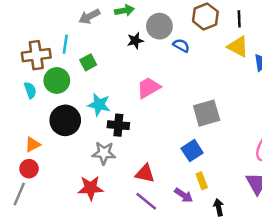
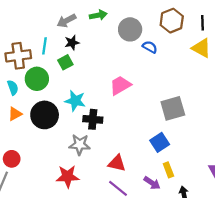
black star: (135, 41) -> (72, 43), moved
orange triangle: (33, 145) -> (15, 114), moved

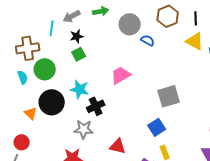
cyan line: (45, 46) -> (52, 28), moved
green square: (65, 62) -> (79, 54), moved
orange triangle: (15, 114) -> (31, 113), moved, turned -48
black cross: (93, 119) -> (96, 106), turned -30

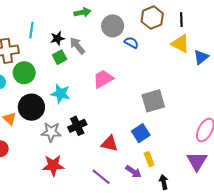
gray arrow: (72, 16) -> (77, 46), moved, turned 78
black cross: (96, 106) -> (77, 126), moved
gray star: (84, 129) -> (51, 132), moved
red triangle: (118, 146) -> (109, 144), moved

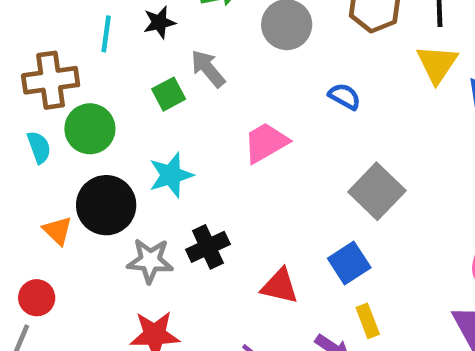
black star: (57, 38) -> (159, 22), moved
blue semicircle: (131, 43) -> (345, 96), moved
yellow triangle: (180, 44) -> (437, 64), turned 36
cyan star: (61, 94) -> (171, 175), turned -30
gray square: (153, 101) -> (377, 191), turned -30

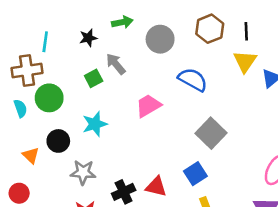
cyan line: (106, 34) -> (45, 42), moved
blue semicircle: (345, 96) -> (193, 80), size x1.6
black circle: (106, 205) -> (58, 141), size x0.7
black cross: (208, 247) -> (124, 192), moved

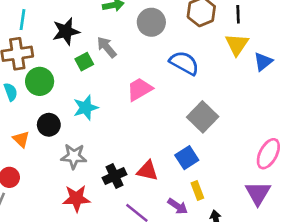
black star: (88, 38) -> (66, 31), moved, size x1.5
cyan line: (45, 42) -> (22, 20), moved

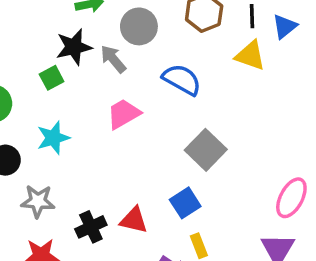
black star: (66, 31) -> (74, 47), moved
yellow triangle: (237, 45) -> (250, 56), turned -45
gray arrow: (107, 47) -> (113, 59), moved
blue triangle: (263, 62) -> (285, 26), moved

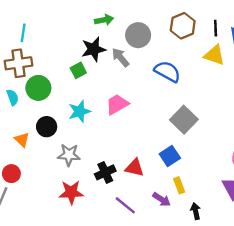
pink trapezoid: (124, 114) -> (117, 104), moved

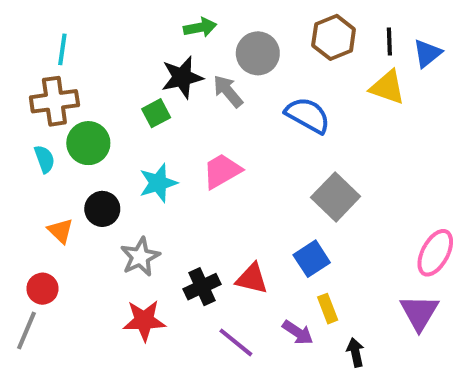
gray star: (69, 155) -> (140, 257), turned -30

